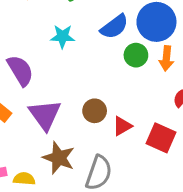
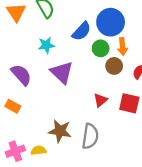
brown circle: (95, 111) -> (114, 66), moved
purple triangle: (45, 115) -> (62, 72), moved

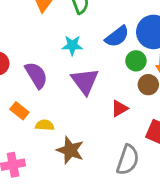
red triangle: (100, 100) -> (119, 108), moved
gray semicircle: (90, 136) -> (128, 160), moved
yellow semicircle: (38, 150) -> (45, 125), moved

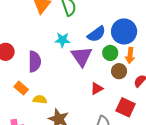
purple semicircle: (36, 75) -> (35, 62), turned 30
purple triangle: (85, 81) -> (82, 56), moved

